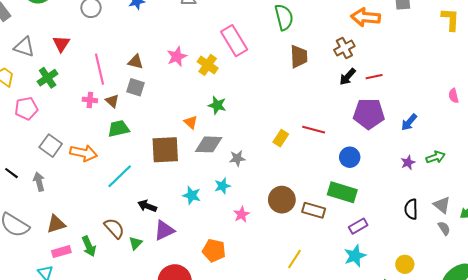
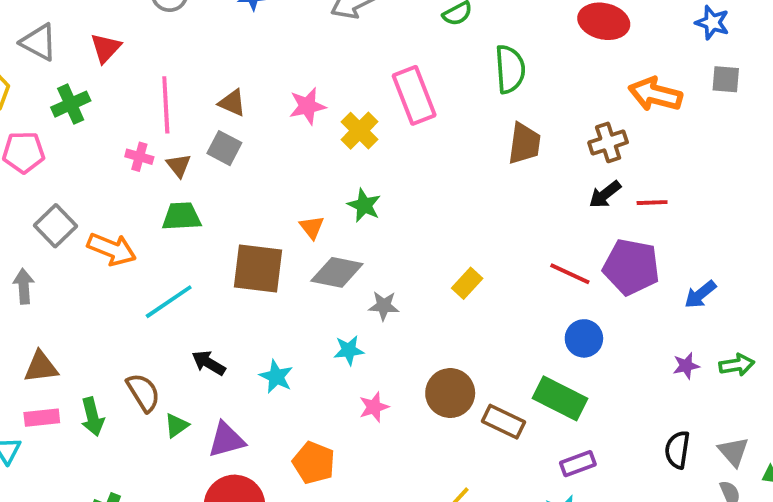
red line: (314, 130) -> (570, 274), moved
cyan star: (192, 195) -> (276, 377), moved
purple triangle: (164, 230) -> (226, 440), moved

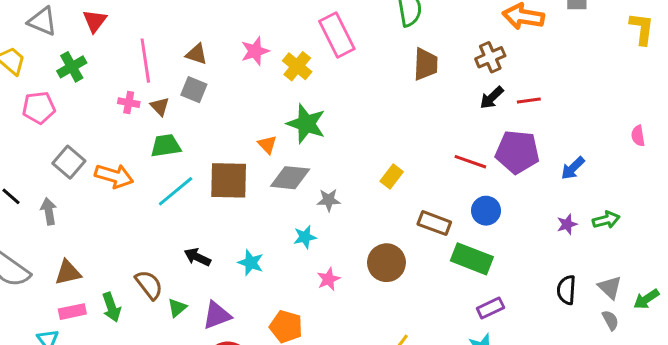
green star: (364, 205) -> (306, 124), size x1.5
cyan line: (169, 302) -> (176, 191), moved
brown rectangle: (504, 422) -> (434, 223), moved

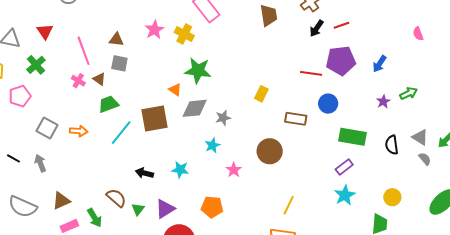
pink cross: (129, 103) -> (78, 81), turned 32
orange arrow: (114, 176) -> (79, 131), size x0.7
green rectangle: (472, 259) -> (352, 137), moved

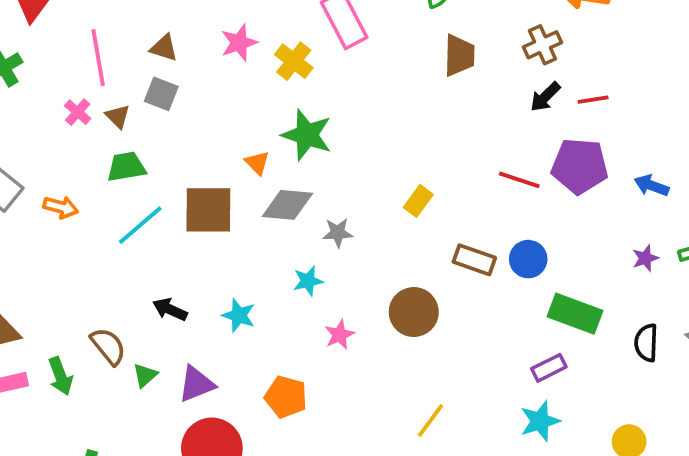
blue arrow: (380, 64) -> (651, 186), turned 66
blue circle: (328, 104) -> (528, 259), moved

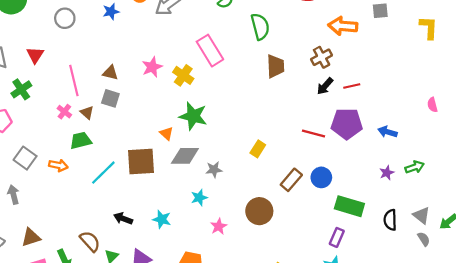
green trapezoid: (126, 167) -> (81, 140), moved
brown rectangle: (474, 260) -> (291, 180), turned -65
purple rectangle: (549, 368) -> (337, 237), turned -36

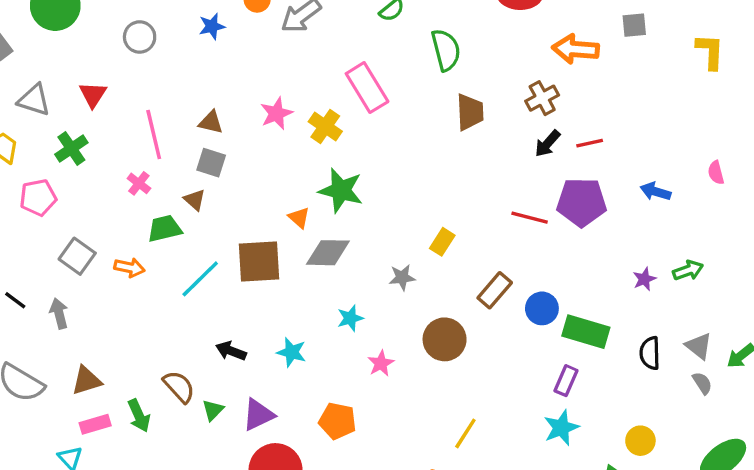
brown triangle: (87, 113) -> (195, 200), moved
blue arrow: (388, 132) -> (656, 192), moved
gray star: (214, 170) -> (402, 277), moved
blue circle: (321, 177) -> (542, 308), moved

